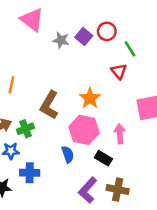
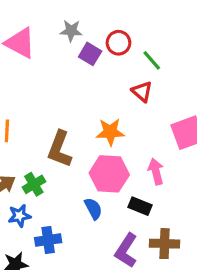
gray star: (61, 40) -> (71, 31), moved
orange star: (90, 98) -> (110, 132), turned -30

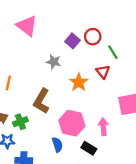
gray star: (71, 31) -> (54, 62), moved
orange star: (110, 132) -> (79, 82), moved, turned 30

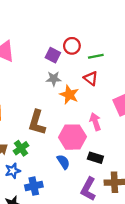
green line: (113, 52) -> (96, 56), turned -56
gray star: (54, 62) -> (54, 79), moved
pink arrow: (103, 127) -> (95, 122), moved

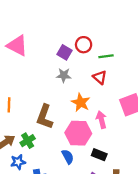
orange star: (69, 95) -> (81, 103), moved

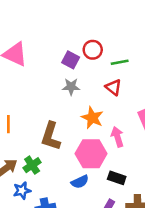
blue semicircle: (68, 157) -> (80, 182), turned 96

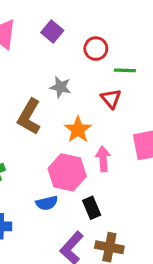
purple square: (71, 60) -> (52, 31), moved
brown L-shape: (51, 136) -> (29, 117), moved
black rectangle: (117, 178) -> (92, 208), turned 36

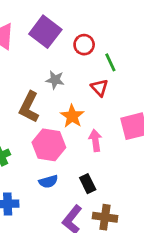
purple square: (52, 31) -> (45, 32), size x1.6
green line: (125, 70) -> (110, 62), turned 66
pink hexagon: (67, 172) -> (49, 145), moved

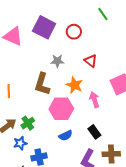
green line: (110, 62) -> (103, 14), moved

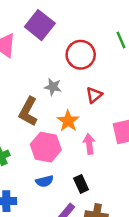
purple square: (44, 27) -> (40, 25), moved
red circle: (74, 32) -> (81, 55), size x1.5
red triangle: (91, 61) -> (94, 95), turned 32

